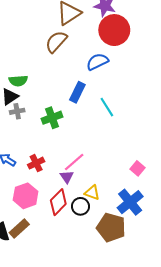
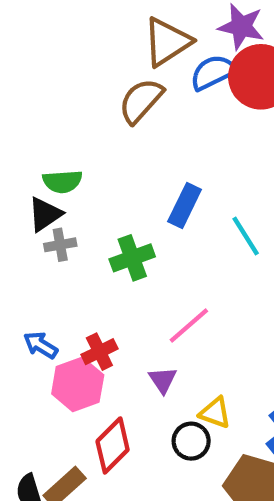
blue semicircle: (97, 62) -> (213, 72), moved
pink line: (74, 162) -> (189, 325), moved
pink hexagon: (26, 196) -> (78, 384), moved
red diamond: (58, 202) -> (113, 445), moved

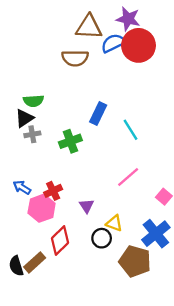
brown triangle: (167, 42) -> (89, 27), turned 36
brown semicircle: (141, 101) -> (75, 58), turned -132
pink line: (189, 325) -> (128, 177), moved

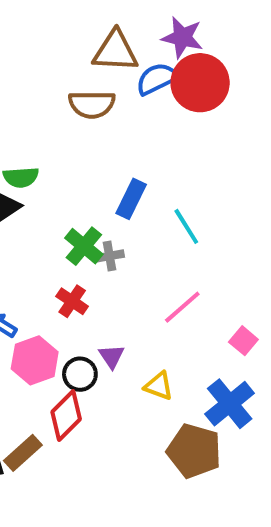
gray cross: (32, 134) -> (109, 256), moved
green cross: (70, 141) -> (84, 246), turned -30
red cross: (53, 191) -> (72, 301), moved, turned -30
black circle: (102, 238) -> (80, 374), moved

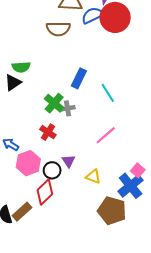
pink square: (243, 341) -> (138, 170), moved

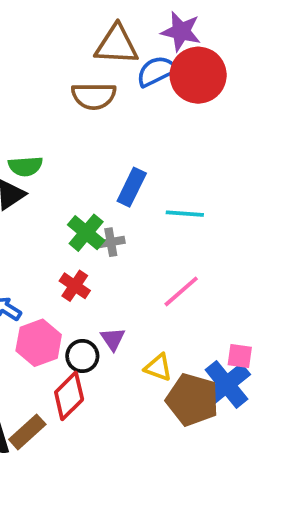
cyan line: (108, 93) -> (185, 214), turned -54
pink square: (138, 170) -> (240, 356), turned -32
brown pentagon: (112, 211) -> (192, 400), moved

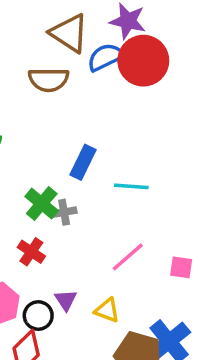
brown triangle: (116, 45) -> (69, 33), turned 30
pink square: (240, 356) -> (181, 267), moved
yellow triangle: (158, 367) -> (107, 310), moved

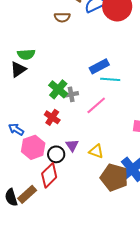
brown semicircle: (49, 80) -> (62, 17), size x0.7
blue rectangle: (83, 162) -> (99, 66), moved, turned 36
pink line: (128, 257) -> (96, 105), moved

